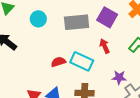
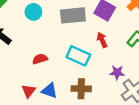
red semicircle: (58, 62) -> (40, 59), moved

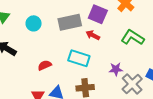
red arrow: (102, 40) -> (93, 35), moved, turned -32

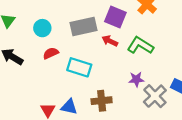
green L-shape: (133, 37) -> (140, 45), moved
cyan rectangle: (79, 58) -> (79, 67), moved
red semicircle: (45, 65) -> (51, 53), moved

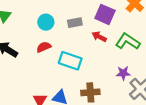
gray rectangle: (83, 26) -> (75, 23), size x0.6
cyan circle: (42, 28) -> (46, 22), moved

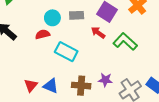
cyan circle: (46, 22) -> (52, 18), moved
purple star: (123, 73) -> (105, 80), moved

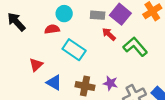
gray rectangle: (77, 15) -> (98, 15), moved
red triangle: (31, 85) -> (36, 65), moved

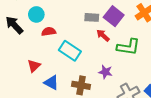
cyan circle: (64, 14) -> (36, 14), moved
green L-shape: (135, 47) -> (128, 47), turned 140
purple star: (110, 83) -> (106, 72), moved

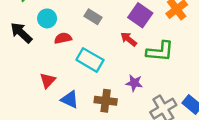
gray rectangle: (92, 17) -> (93, 17), moved, turned 32

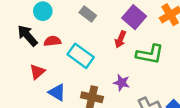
black arrow: (21, 33) -> (28, 36), moved
red semicircle: (63, 38) -> (52, 41), moved
red arrow: (129, 39) -> (120, 39), turned -112

